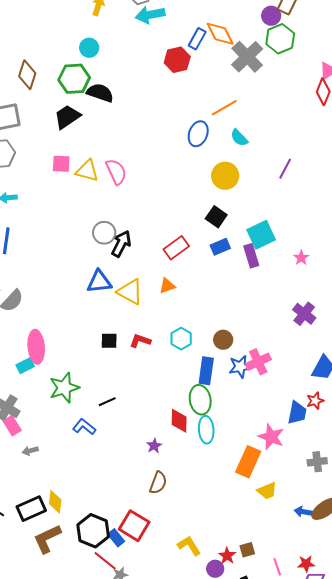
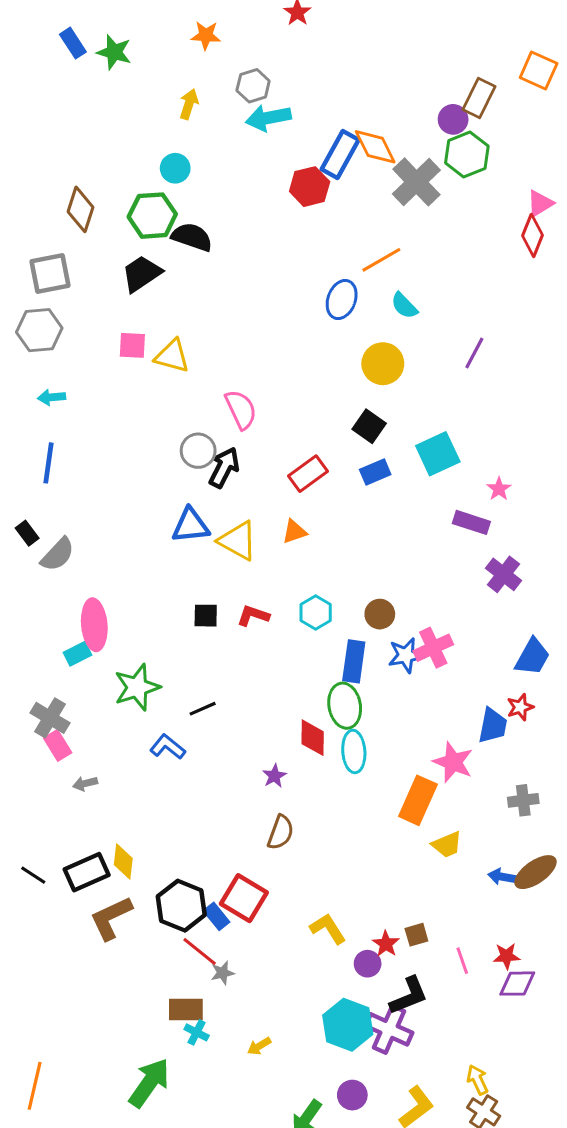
blue rectangle: (197, 39) -> (340, 154), size x1.4
pink semicircle: (116, 172) -> (241, 409), moved
purple rectangle: (251, 256) -> (471, 522), moved, turned -55

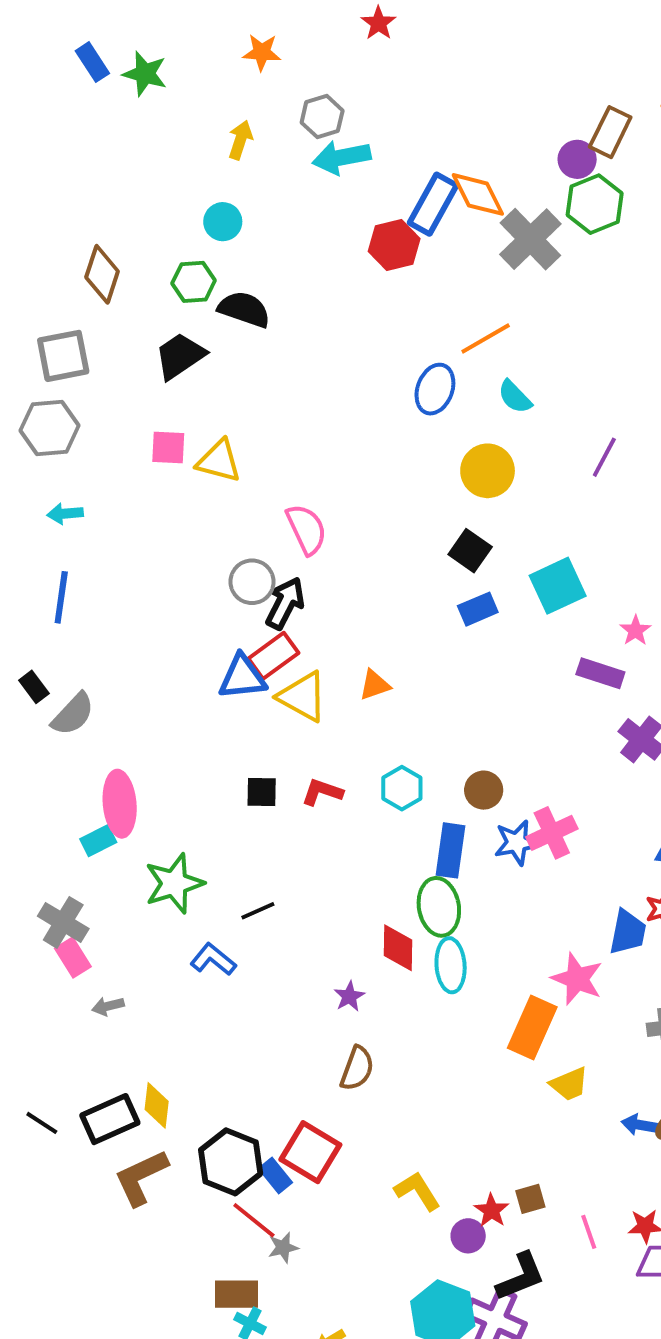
green hexagon: (152, 216) -> (194, 282), size x0.7
red rectangle: (308, 474) -> (273, 656), moved

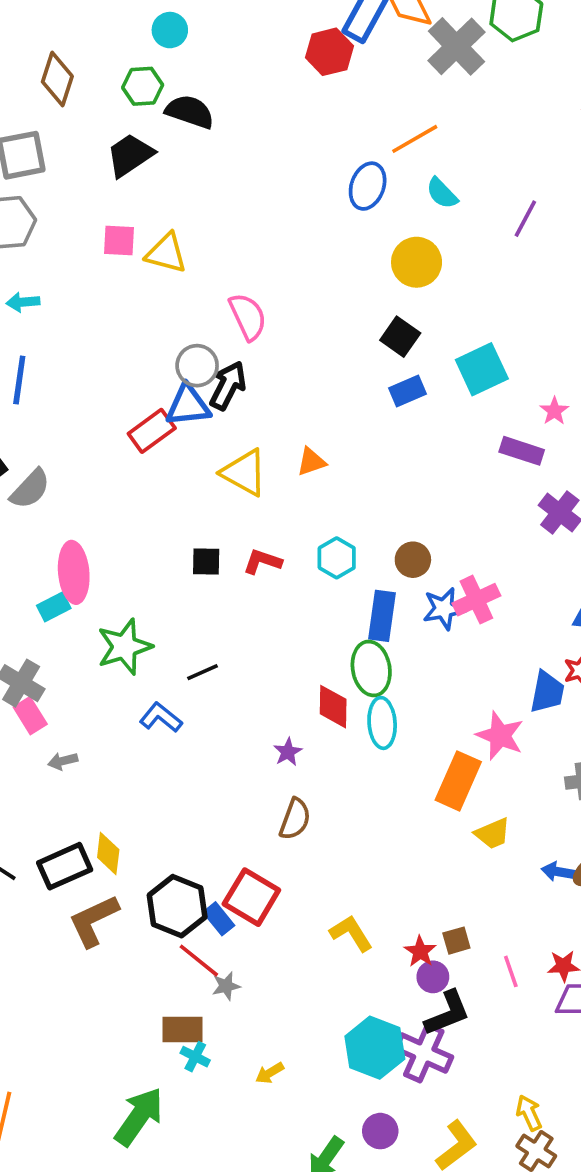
purple line: (604, 457) -> (525, 219), moved
red rectangle: (273, 656) -> (152, 431), moved
blue triangle: (242, 677) -> (188, 406), moved
purple circle: (468, 1236) -> (433, 977), moved

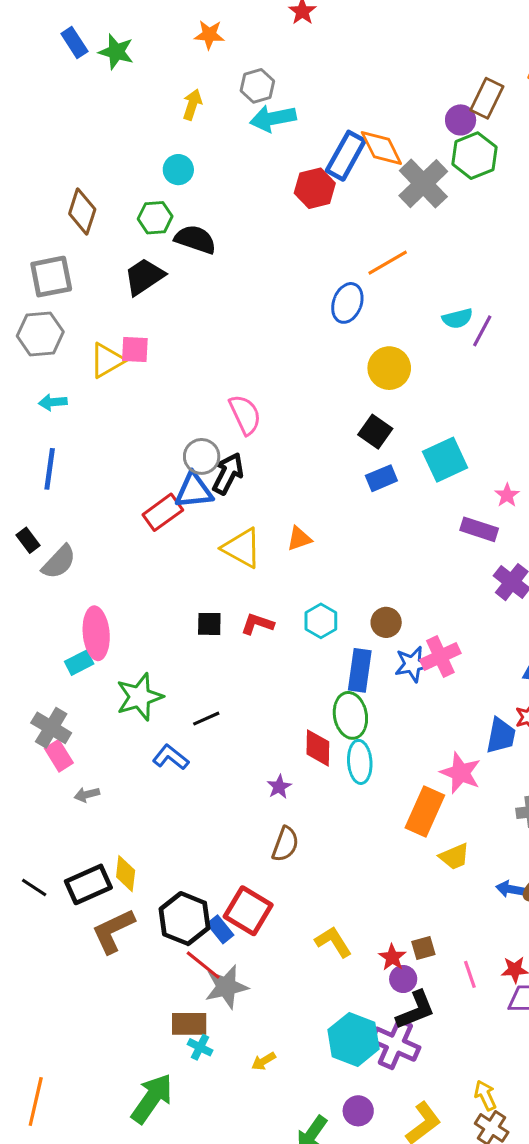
cyan semicircle: (442, 193) -> (457, 318), moved, turned -60
yellow triangle: (166, 253) -> (107, 360), moved, turned -45
gray star: (226, 986) -> (226, 987), size x1.8

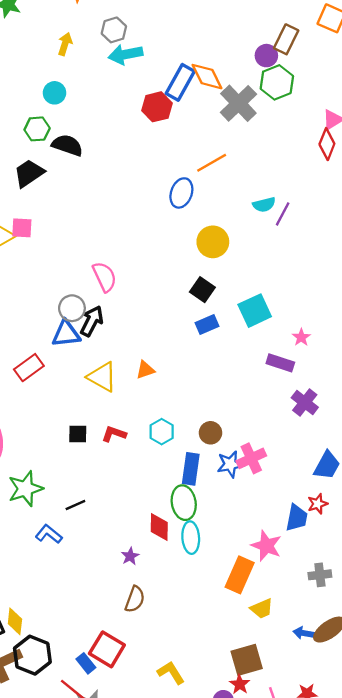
red rectangle: (163, 512) -> (29, 368), moved
black hexagon: (185, 919) -> (32, 655), moved
brown square: (423, 948) -> (247, 660), moved, size x1.8
red star: (392, 957) -> (240, 684), moved

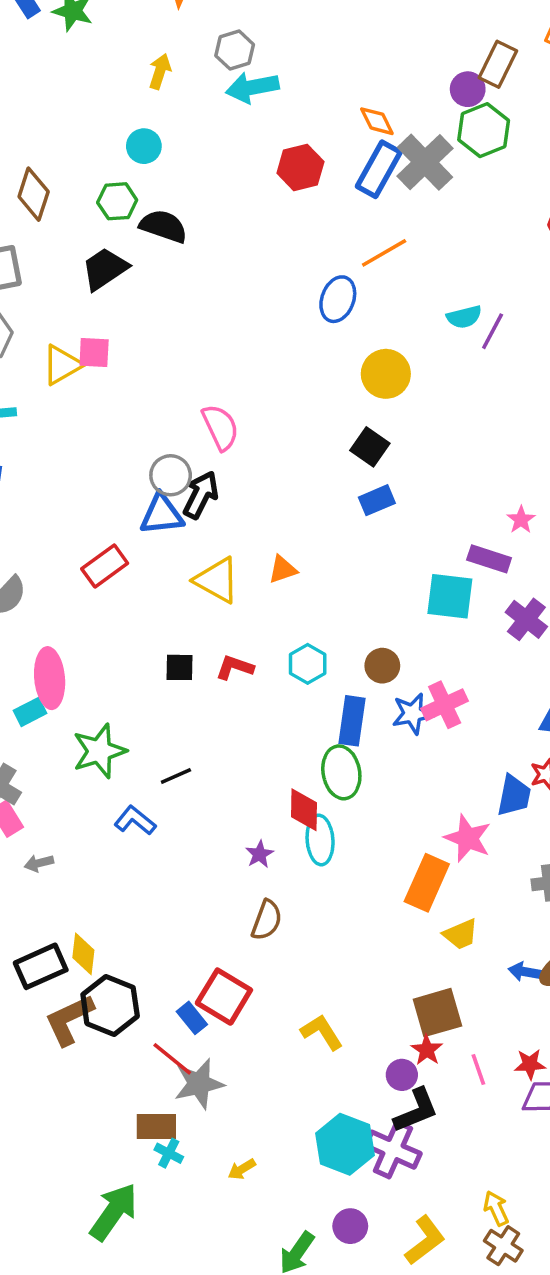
orange diamond: (207, 77) -> (377, 121), size x0.7
blue rectangle: (180, 82) -> (379, 169), moved
cyan square: (255, 311) -> (450, 596), moved, turned 32
cyan ellipse: (191, 538) -> (320, 840), moved

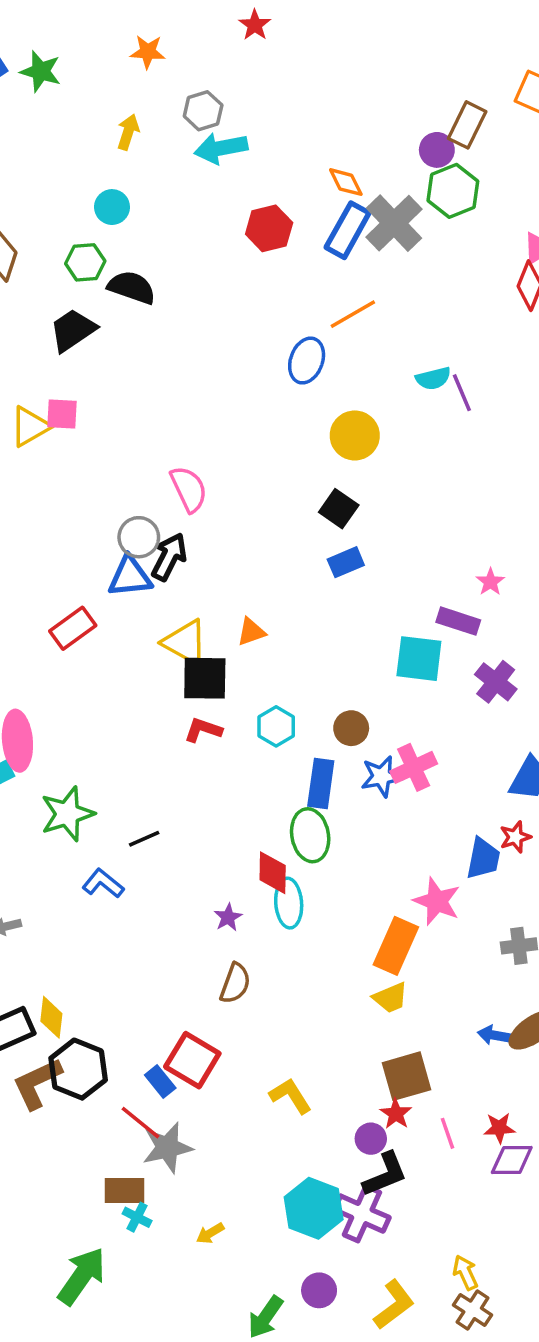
purple line: (493, 331) -> (462, 393), turned -51
black square: (179, 667) -> (205, 678), moved, size x1.6
yellow trapezoid: (461, 934) -> (390, 998), moved

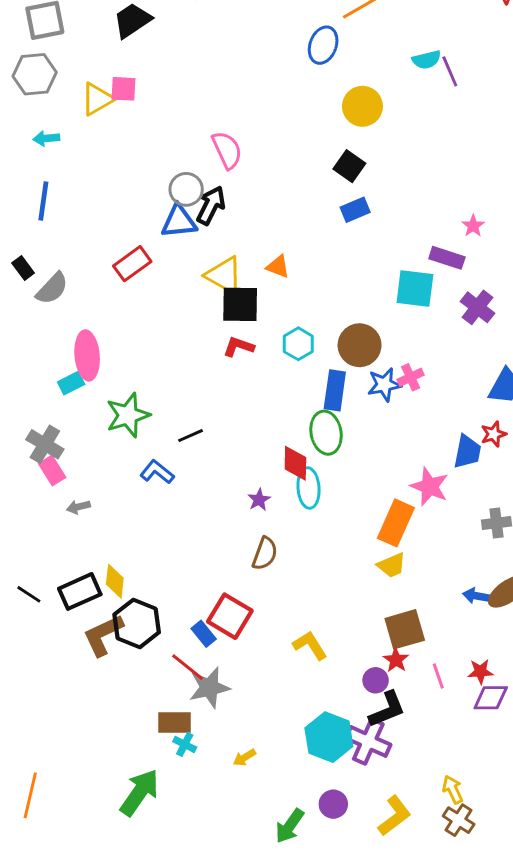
orange triangle: (251, 632) -> (278, 267), turned 40
brown circle: (351, 728) -> (360, 345), size x1.5
pink cross: (414, 767) -> (411, 377), size x0.7

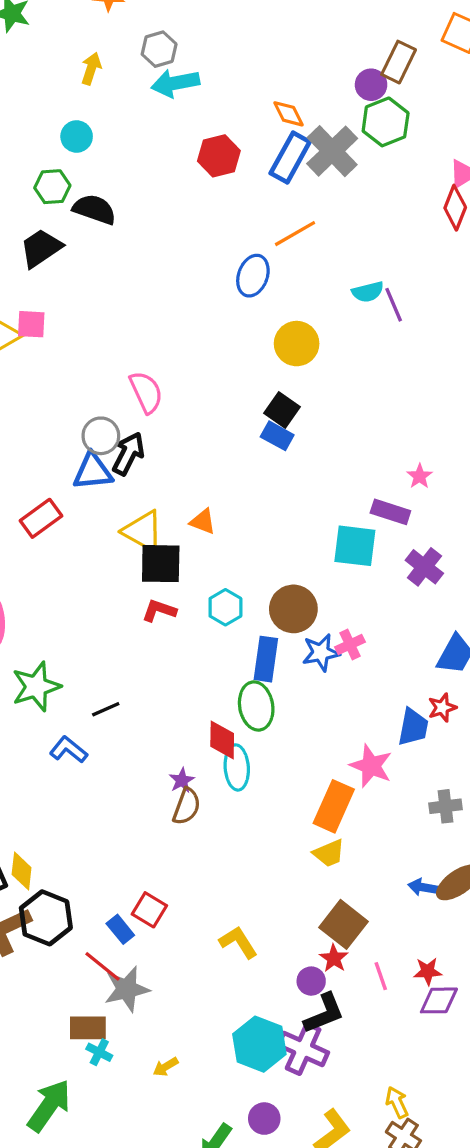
blue rectangle: (355, 210) -> (277, 436), moved, turned 52
brown semicircle: (265, 554) -> (187, 806), moved
red square: (230, 616) -> (149, 910), size x0.7
brown square: (405, 629) -> (344, 924), turned -36

